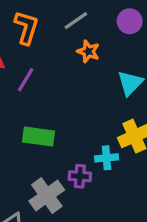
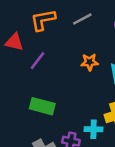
orange L-shape: (26, 28) -> (43, 20), turned -124
orange star: (88, 51) -> (90, 62), moved, turned -30

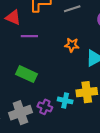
purple line: (37, 61) -> (29, 36), turned 42

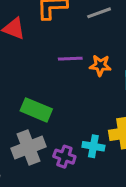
purple line: (29, 36) -> (70, 59), moved
gray cross: (20, 113) -> (29, 148), moved

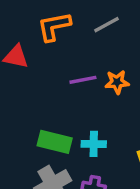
cyan cross: (93, 146) -> (94, 144), moved

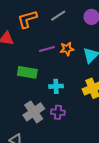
green rectangle: (55, 142) -> (27, 72), moved

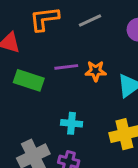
green rectangle: (27, 72) -> (29, 80), moved

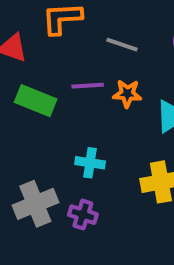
gray line: (90, 21) -> (122, 45), moved, turned 40

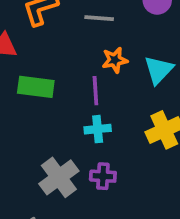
purple line: (88, 86) -> (95, 91), moved, turned -76

